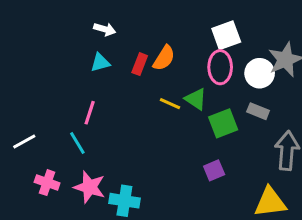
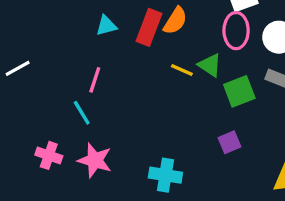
red rectangle: (140, 64) -> (149, 27), size x1.5
white line: (24, 142) -> (18, 68), moved
cyan cross: (124, 201) -> (165, 175), moved

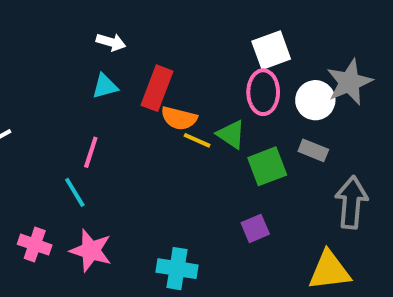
orange semicircle: (175, 21) -> (179, 118), moved, turned 72

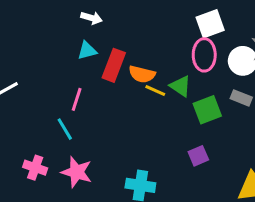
red rectangle: (157, 88) -> (114, 65), moved

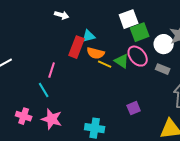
white square: (210, 24) -> (129, 19), moved
cyan triangle: (87, 50) -> (89, 36), moved
pink ellipse: (204, 55) -> (138, 56), moved, turned -40
green square: (207, 110) -> (140, 32), moved

